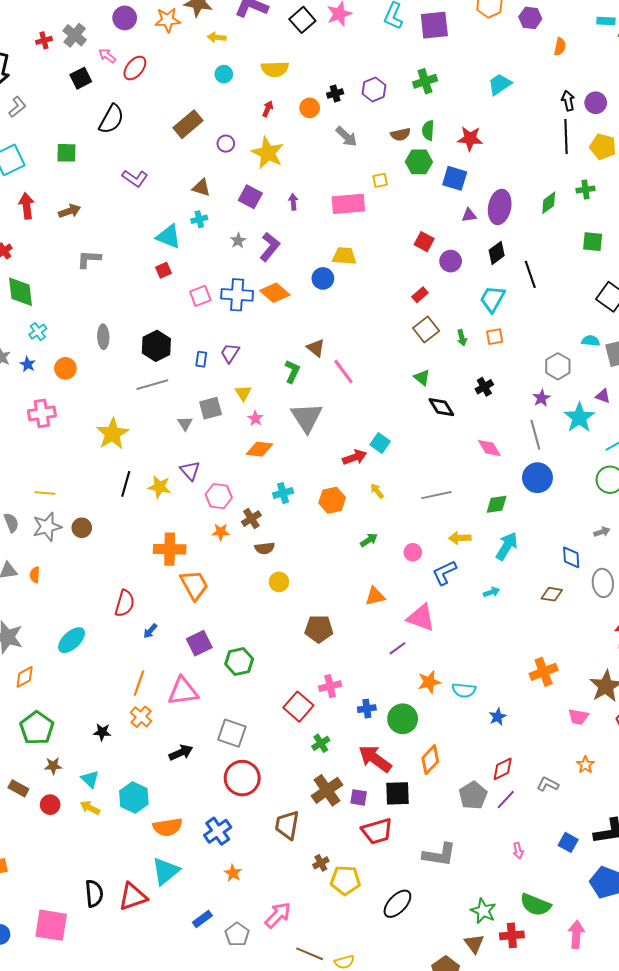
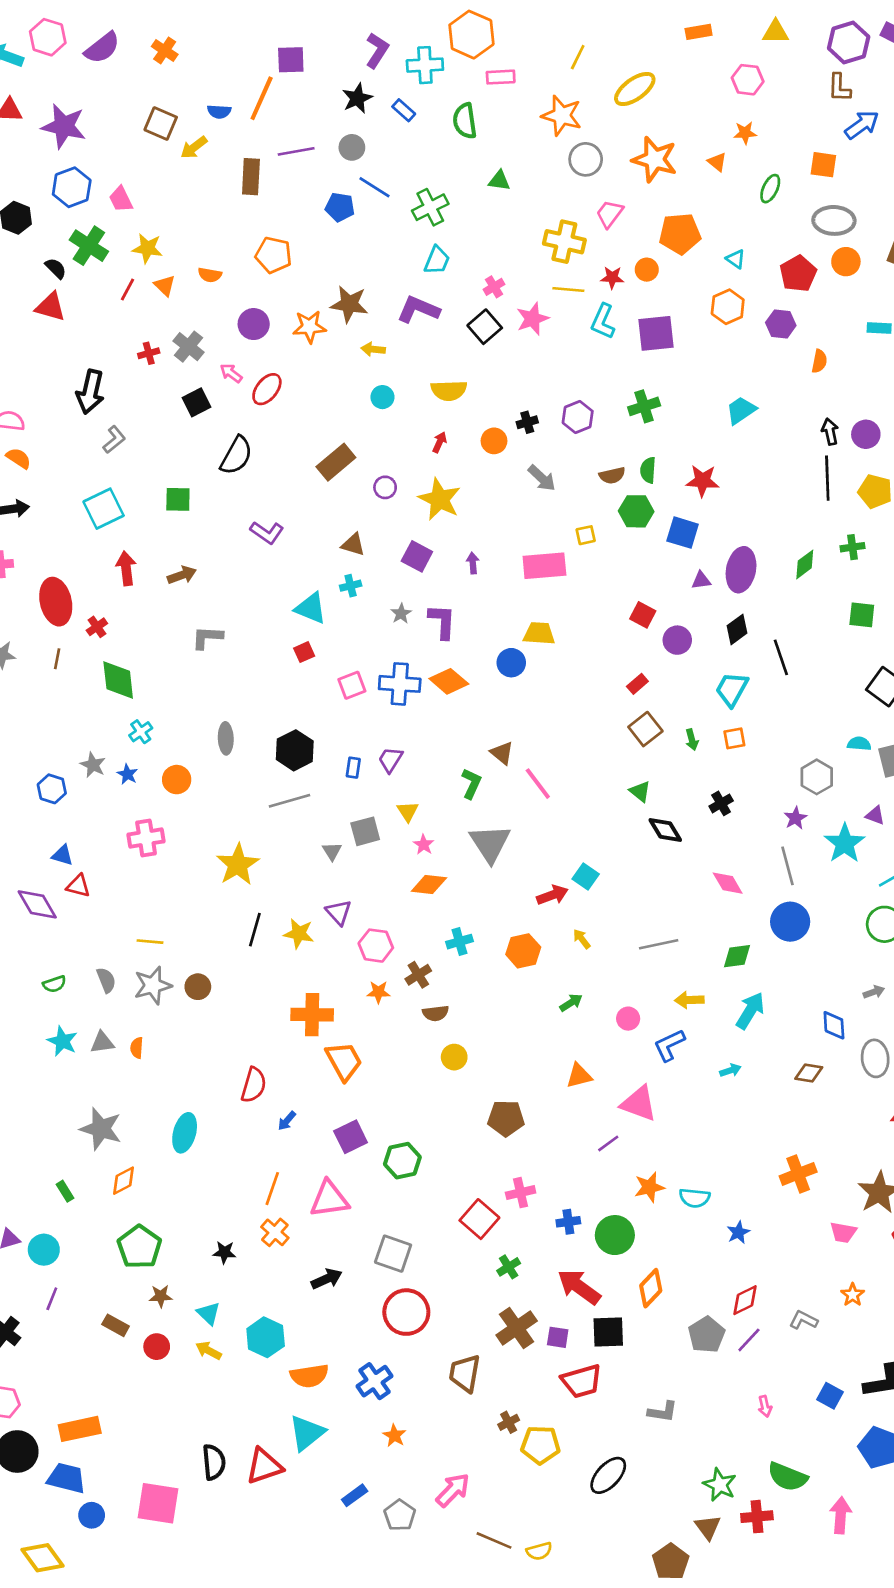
purple L-shape: (270, 247) -> (442, 622), turned -36
cyan ellipse: (72, 640) -> (185, 1133), turned -32
gray L-shape: (439, 855) -> (663, 1412), size x0.7

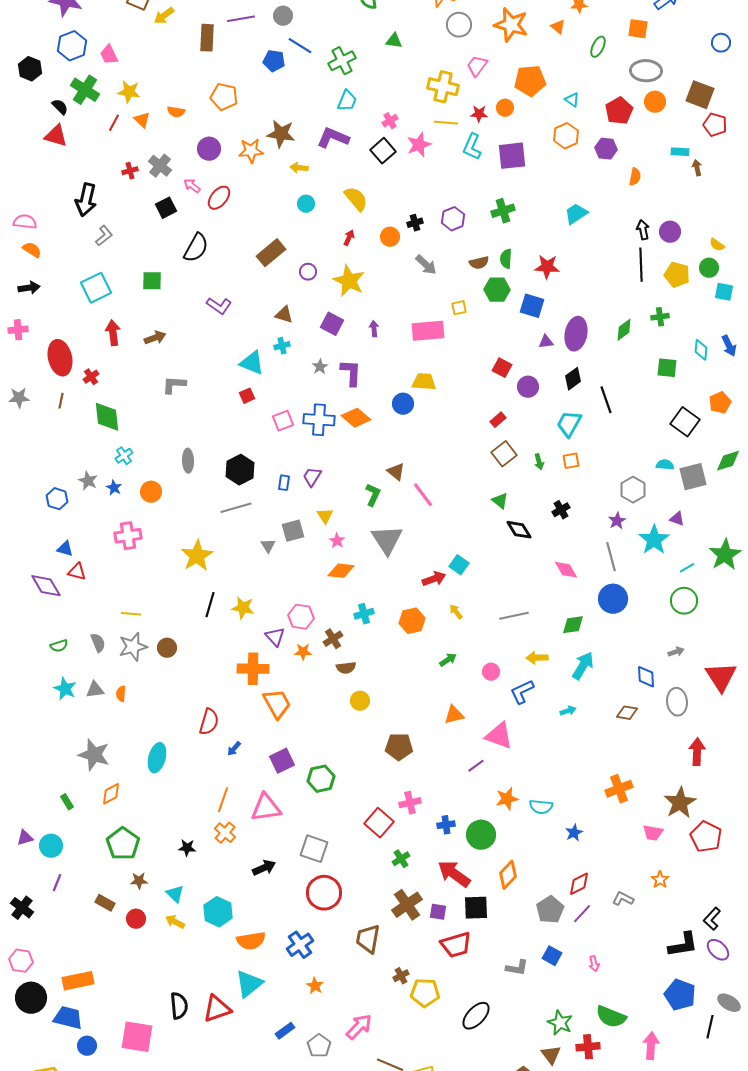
yellow semicircle: (449, 390) -> (356, 199), turned -128
purple triangle: (339, 912) -> (275, 637), moved
blue square: (830, 1396) -> (552, 956), moved

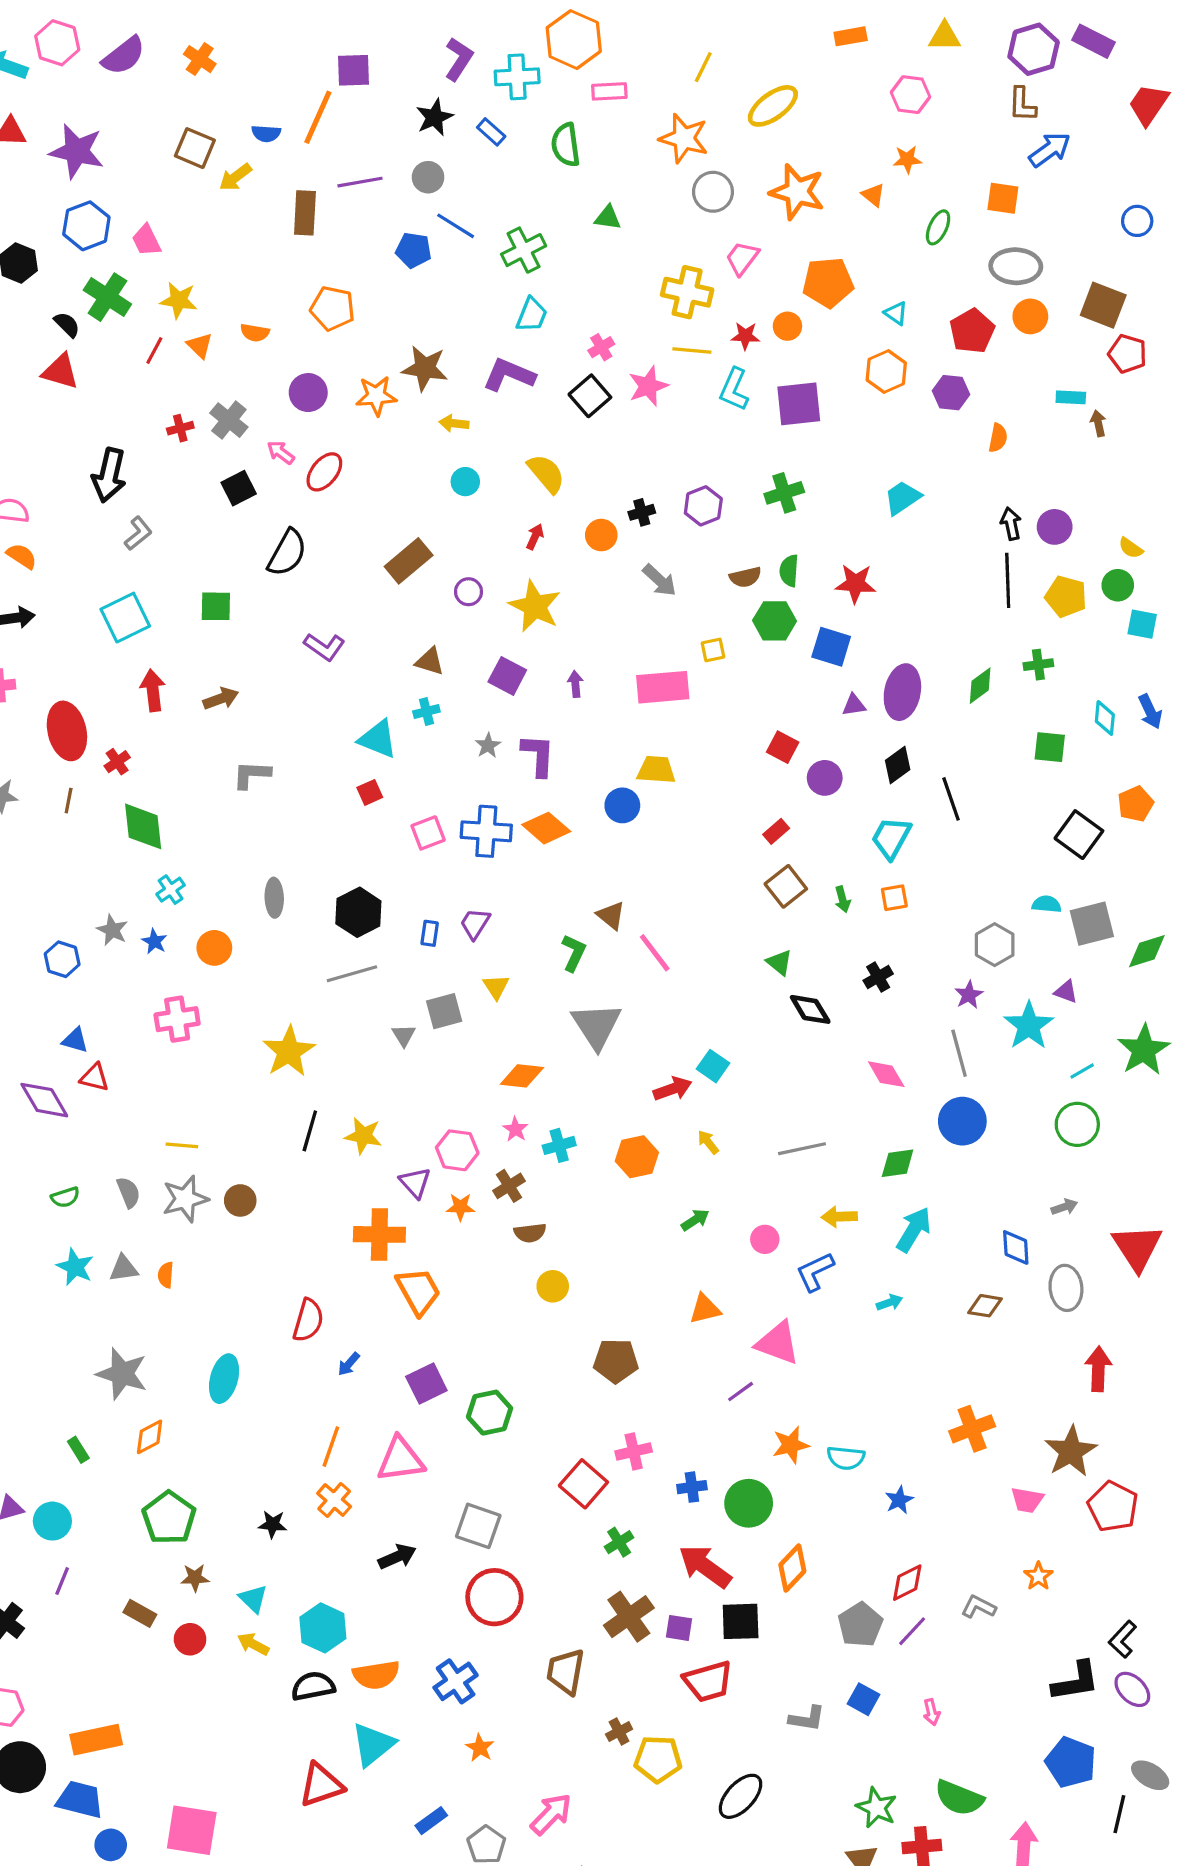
green diamond: (728, 461) -> (1147, 951), moved
pink star: (337, 541) -> (515, 1129), moved
black semicircle: (179, 1006) -> (313, 1686), moved, turned -96

